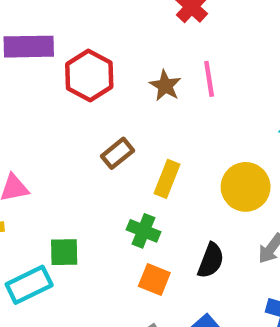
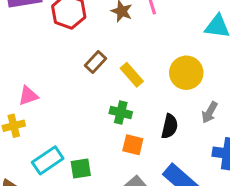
yellow rectangle: (167, 179) -> (132, 75), turned -55
green square: (64, 252) -> (81, 169), moved

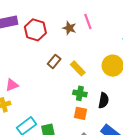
green cross: (121, 113) -> (80, 93), moved

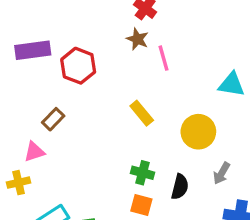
brown star: (69, 28) -> (137, 39), moved
brown rectangle: (54, 61) -> (53, 119), moved
yellow rectangle: (78, 68) -> (142, 113), moved

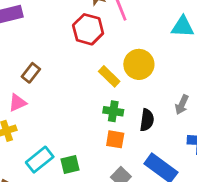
red hexagon: (78, 66) -> (88, 29), moved
yellow rectangle: (142, 113) -> (109, 76), moved
yellow circle: (198, 132) -> (139, 64), moved

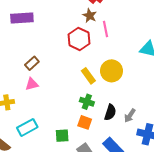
pink triangle: (17, 103) -> (32, 84), moved
gray arrow: (182, 105) -> (130, 116), moved
green square: (70, 164) -> (62, 136), moved

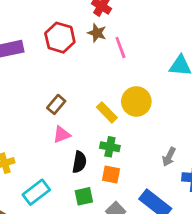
red hexagon: (79, 39) -> (60, 38), moved
brown rectangle: (32, 63) -> (56, 104), moved
pink triangle: (32, 84) -> (62, 134), moved
black semicircle: (110, 112) -> (79, 162), moved

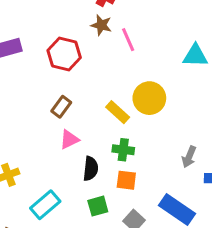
red hexagon: (60, 38) -> (64, 54), moved

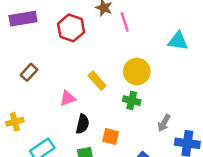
brown rectangle: (61, 107) -> (29, 72), moved
yellow rectangle: (118, 112) -> (97, 81), moved
green cross: (123, 150) -> (132, 101), moved

